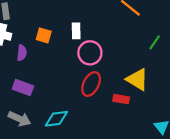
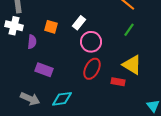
white rectangle: (76, 31) -> (79, 23), turned 40
green line: (155, 42) -> (129, 30), moved
purple rectangle: (23, 87) -> (44, 70), moved

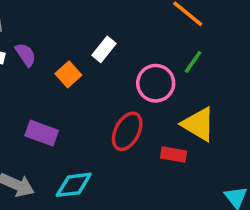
orange square: (51, 27) -> (68, 74), moved, turned 32
purple semicircle: (32, 42) -> (26, 55), moved, turned -40
pink circle: (91, 42) -> (156, 83), moved

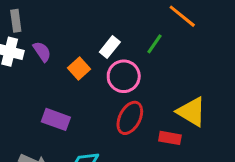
green line: (193, 62) -> (154, 44), moved
pink circle: (156, 83) -> (124, 76), moved

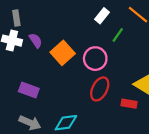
white rectangle: (110, 47) -> (102, 16), moved
orange square: (79, 69) -> (63, 53), size x1.5
purple rectangle: (56, 119) -> (29, 90), moved

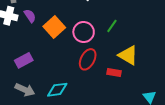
green line: (118, 35) -> (112, 26), moved
purple rectangle: (29, 90) -> (24, 60), turned -48

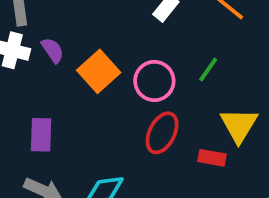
yellow triangle: (128, 55) -> (239, 125), turned 30
purple rectangle: (24, 60) -> (41, 135), turned -60

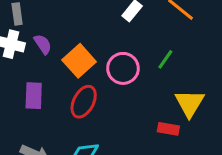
red ellipse: (162, 133) -> (84, 102), moved
purple rectangle: (41, 135) -> (34, 96), moved

